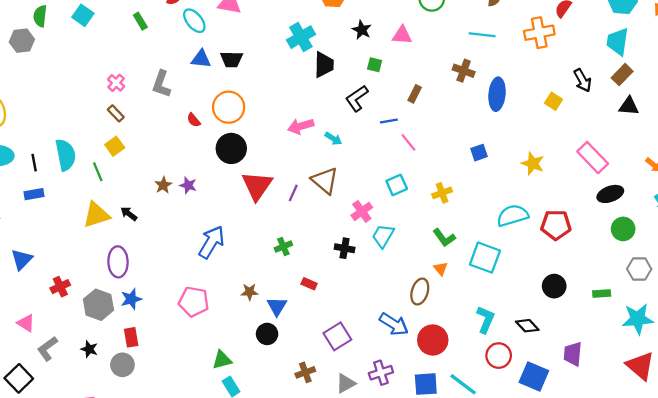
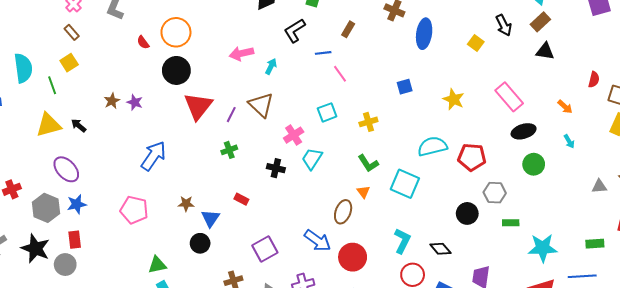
cyan arrow: (333, 139) -> (271, 66), turned -98
green cross: (283, 247) -> (229, 150), moved
purple ellipse: (118, 262) -> (66, 169), turned -44
gray hexagon: (639, 269) -> (495, 193), moved
black star: (89, 349) -> (35, 248), size x1.8

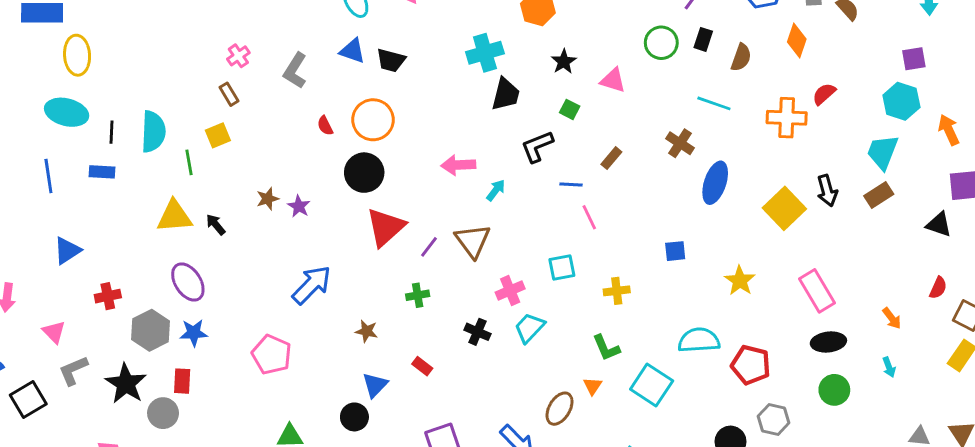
yellow square: (476, 43) -> (784, 208), size x1.8
black triangle: (545, 51) -> (939, 224), moved
brown star: (186, 204) -> (367, 331), moved

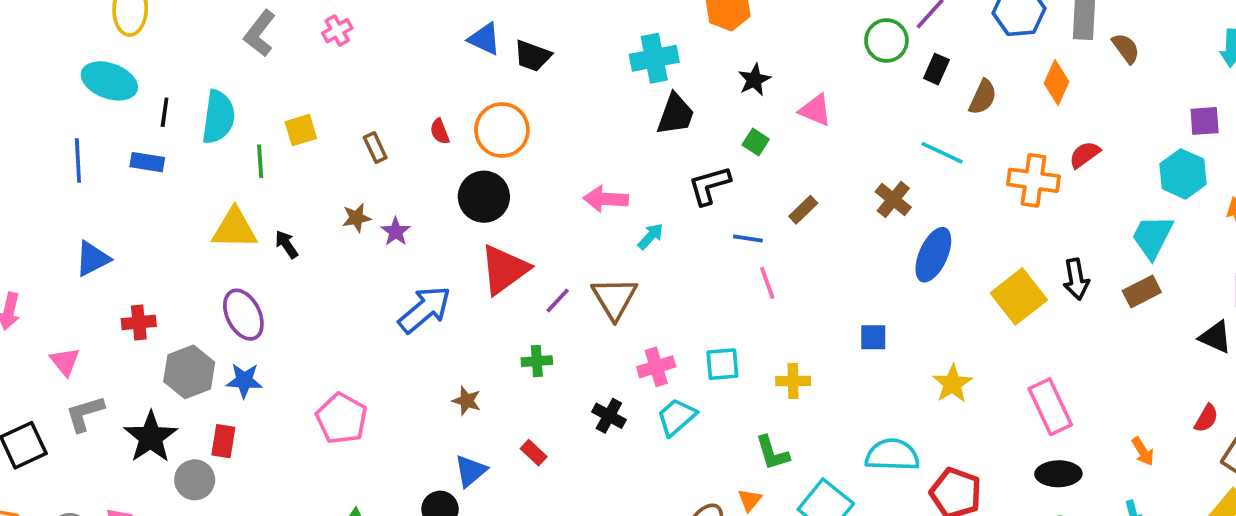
green circle: (661, 43) -> (886, 41), moved
gray L-shape: (295, 71) -> (260, 33), moved
brown rectangle: (229, 94) -> (375, 148), moved
cyan square: (562, 268) -> (722, 364), moved
blue arrow: (312, 285) -> (425, 309), moved

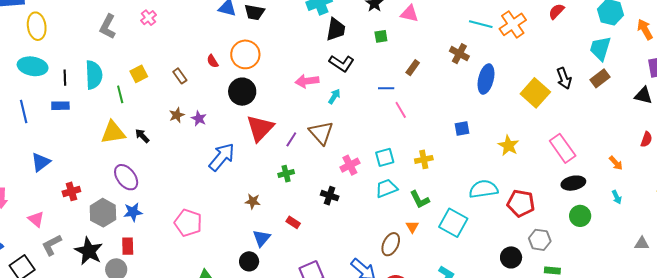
green square: (756, 142) -> (381, 36), turned -32
orange cross: (1033, 180) -> (513, 24), moved, turned -32
black L-shape: (709, 185) -> (342, 63), moved, turned -120
cyan trapezoid: (676, 417) -> (386, 188), moved, turned 30

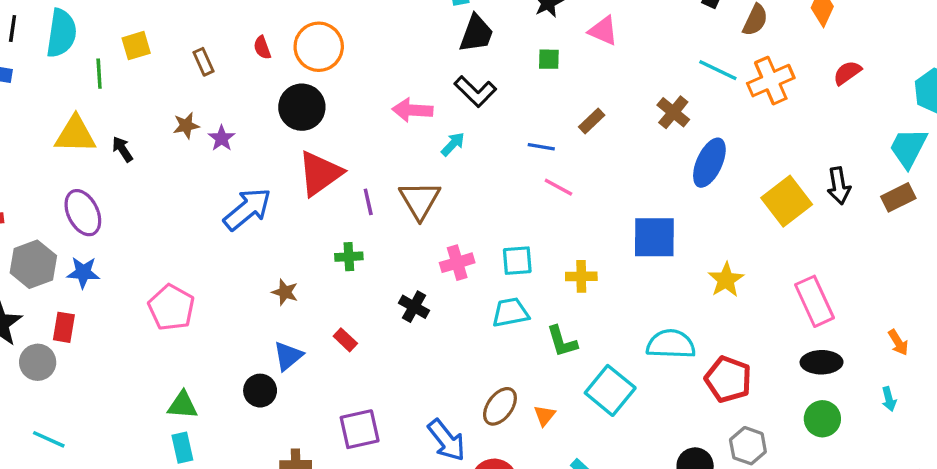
pink line: (401, 110) -> (558, 187), turned -42
blue square: (462, 129) -> (654, 237), size x1.8
purple line: (291, 139) -> (368, 202), turned -56
orange triangle: (412, 227) -> (545, 415), moved

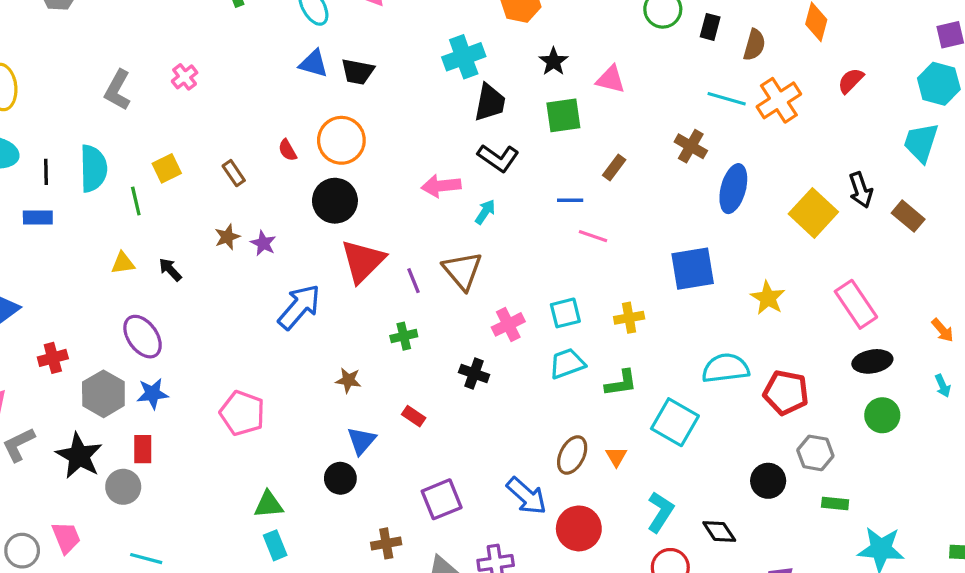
green square: (549, 59) -> (563, 115), size x1.6
yellow triangle: (75, 135) -> (123, 263), size x0.6
brown rectangle: (898, 197) -> (908, 216), moved, turned 76
green L-shape: (562, 341) -> (621, 383), turned -72

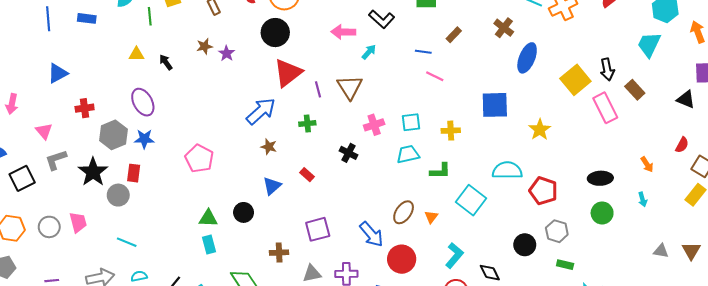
pink rectangle: (856, 304) -> (605, 108), moved
blue arrow: (299, 307) -> (261, 111), moved
black circle: (340, 478) -> (244, 212), moved

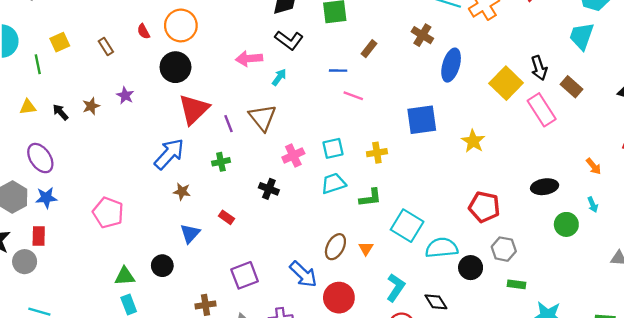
brown star: (204, 46) -> (91, 106), moved
cyan semicircle: (507, 170) -> (442, 248), moved
green circle: (602, 213) -> (566, 224), moved

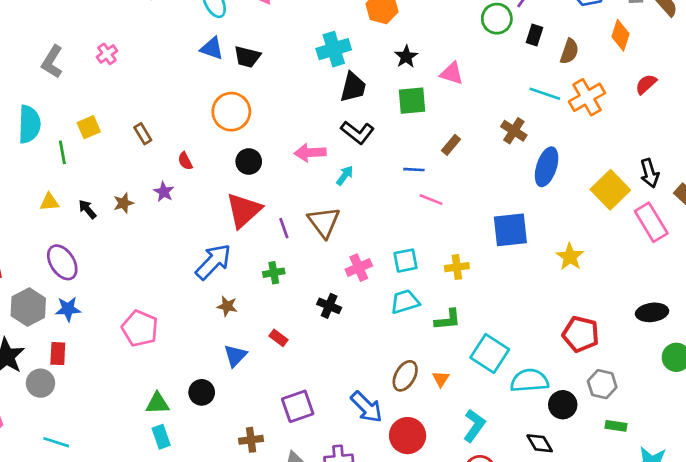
red semicircle: (143, 31) -> (185, 161), moved
black circle: (175, 67) -> (249, 162), moved, size x0.7
black diamond: (436, 302) -> (540, 443), moved

